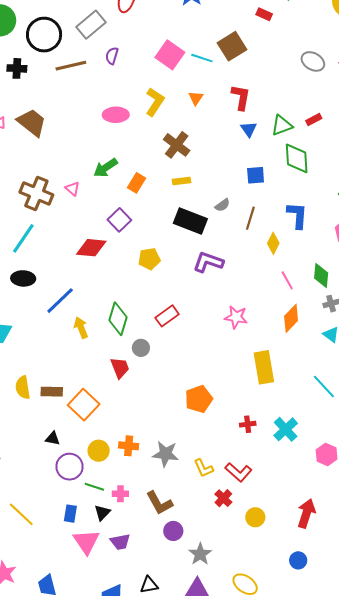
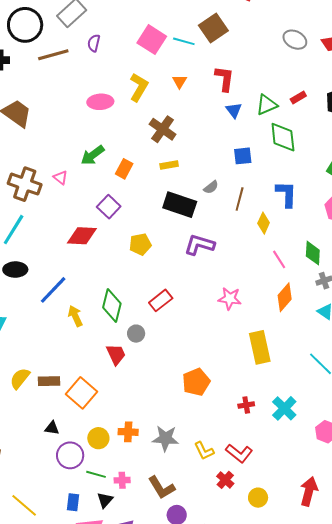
yellow semicircle: (23, 387) -> (20, 378), turned 50

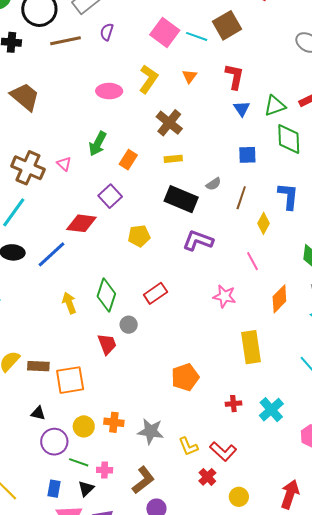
green arrow: (93, 155) -> (98, 144), turned -30
pink line: (279, 259) -> (252, 261), moved
blue line: (53, 290) -> (52, 254), moved
orange square: (81, 393) -> (70, 380), turned 36
brown L-shape: (162, 488) -> (143, 480), turned -100

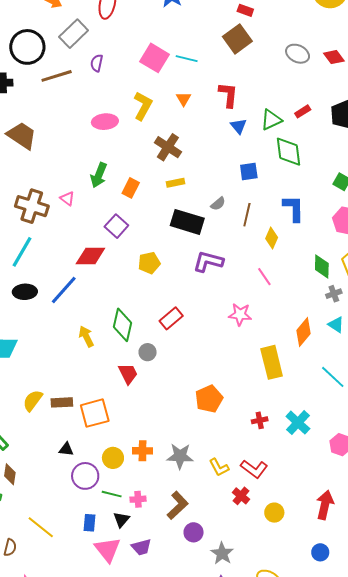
brown square: (227, 25) -> (237, 39), moved
orange diamond: (279, 299) -> (303, 332), moved

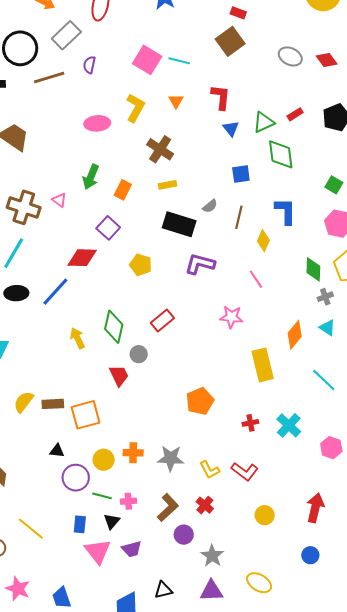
yellow pentagon: (149, 263) -> (141, 265), turned 30
red cross: (241, 496) -> (205, 505), moved

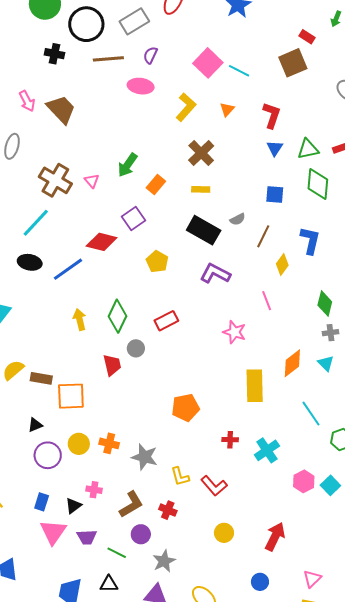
pink ellipse: (97, 123) -> (141, 86), moved
black triangle: (57, 451) -> (35, 425), turned -42
green line: (102, 496) -> (117, 553), moved
red cross: (205, 505) -> (168, 510), turned -30

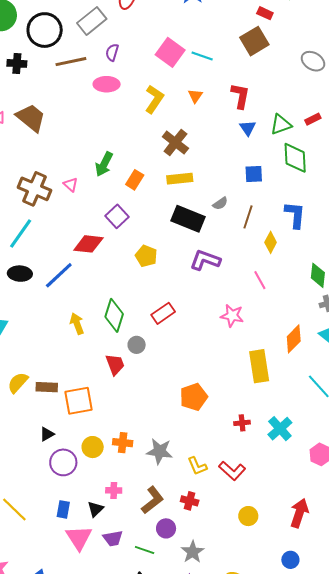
yellow rectangle: (201, 189) -> (180, 179), size x1.4

